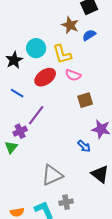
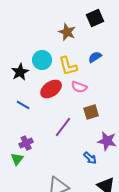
brown star: (70, 25) -> (67, 32), moved
blue semicircle: (89, 35) -> (95, 57), moved
purple line: (36, 115) -> (63, 127), moved

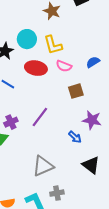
blue semicircle: (95, 57) -> (93, 62), moved
red ellipse: (51, 89) -> (36, 68), turned 45
purple line: (63, 127) -> (40, 117), moved

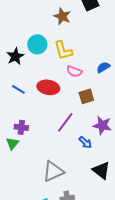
red ellipse: (36, 68) -> (48, 87), moved
purple line: (40, 117) -> (65, 122), moved
purple cross: (11, 122) -> (21, 127), turned 32

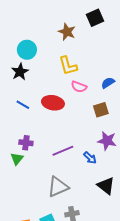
cyan circle: (37, 44) -> (27, 50), moved
brown square: (86, 96) -> (101, 110), moved
purple line: (65, 122) -> (63, 151), moved, turned 30

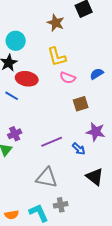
red ellipse: (53, 103) -> (27, 79), moved
brown square: (101, 110) -> (81, 104), moved
purple cross: (26, 143) -> (15, 134), turned -32
gray triangle: (58, 187) -> (47, 178), turned 35

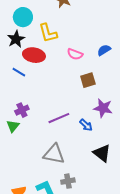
yellow L-shape: (57, 57) -> (48, 33), moved

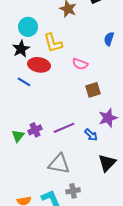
blue semicircle: (104, 50) -> (109, 39), moved, turned -40
purple star: (103, 108) -> (108, 118), turned -30
purple cross: (22, 110) -> (35, 130), moved
black triangle: (102, 153) -> (107, 163), turned 36

